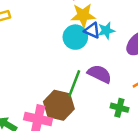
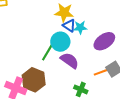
cyan circle: (75, 37) -> (60, 42), moved
green line: (74, 83) -> (48, 51), moved

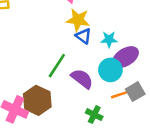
cyan star: (80, 27) -> (109, 39), moved
cyan circle: (60, 42) -> (110, 70), moved

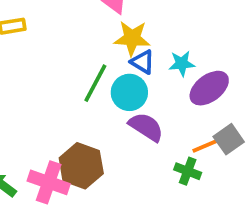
green line: (57, 66) -> (95, 83), moved
cyan circle: (110, 70) -> (129, 92), moved
green cross: (94, 115) -> (188, 171), moved

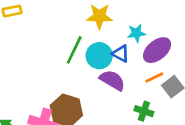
blue triangle: (143, 62) -> (121, 54), moved
orange line: (205, 146) -> (154, 78), moved

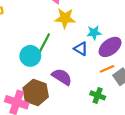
cyan circle: (99, 56) -> (30, 56), moved
purple semicircle: (112, 80) -> (62, 77), moved

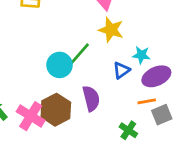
blue triangle: (81, 49) -> (121, 70), turned 40
purple semicircle: (62, 77) -> (91, 98), turned 30

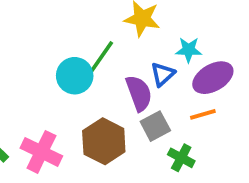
purple semicircle: (91, 98) -> (139, 93), moved
brown hexagon: (56, 110) -> (104, 141), moved
gray square: (162, 115) -> (155, 126), moved

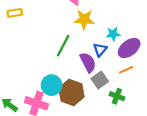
cyan circle: (75, 76) -> (52, 85), moved

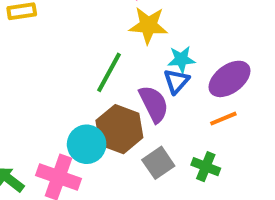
cyan star: (113, 34) -> (181, 59), moved
gray square: (100, 80) -> (158, 163), moved
brown hexagon: (71, 93) -> (119, 129), moved

